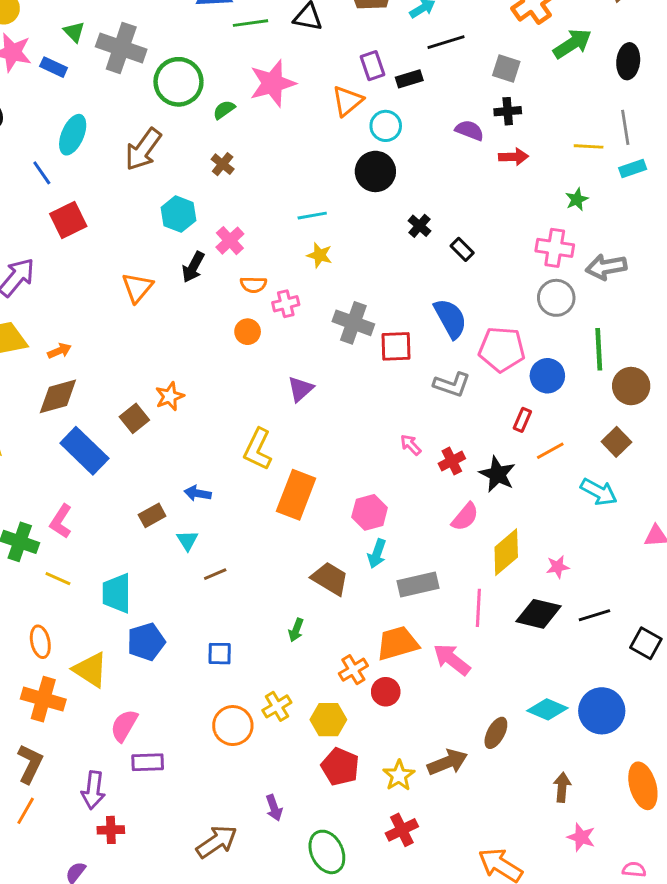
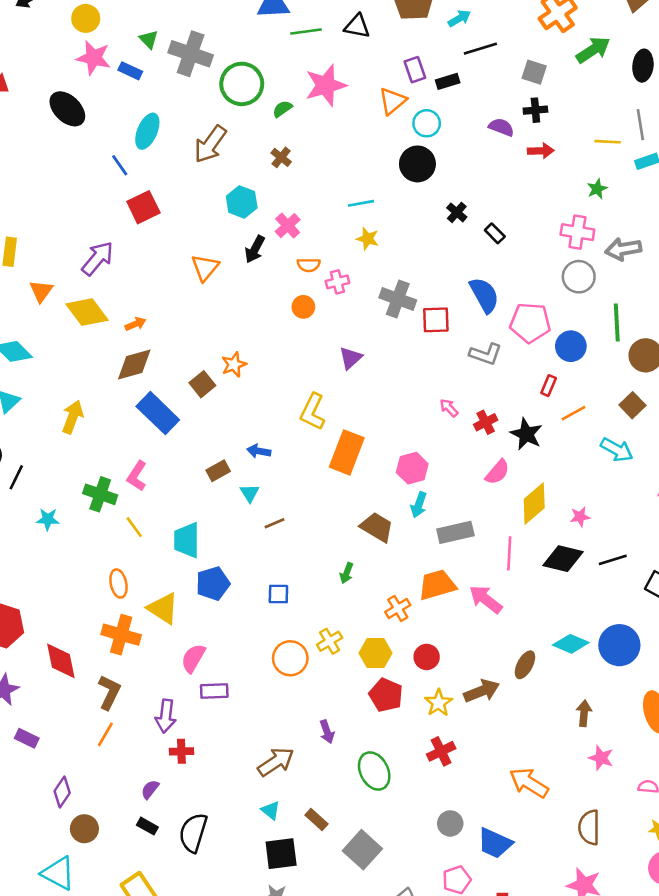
yellow line: (58, 579) -> (134, 527), turned 30
red circle: (386, 692) -> (427, 657), moved

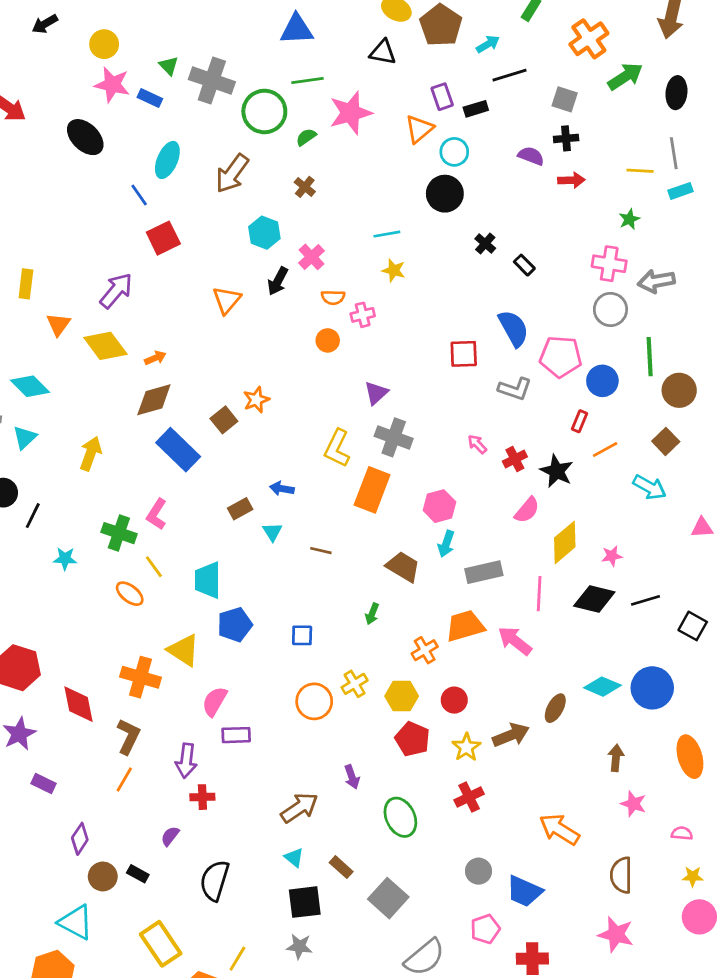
green line: (306, 31) -> (307, 81), moved
gray cross: (398, 299) -> (394, 437), moved
brown line: (275, 523) -> (321, 551), moved, turned 36
orange ellipse: (118, 584) -> (130, 594), moved, turned -40
black rectangle: (147, 826) -> (138, 874), moved

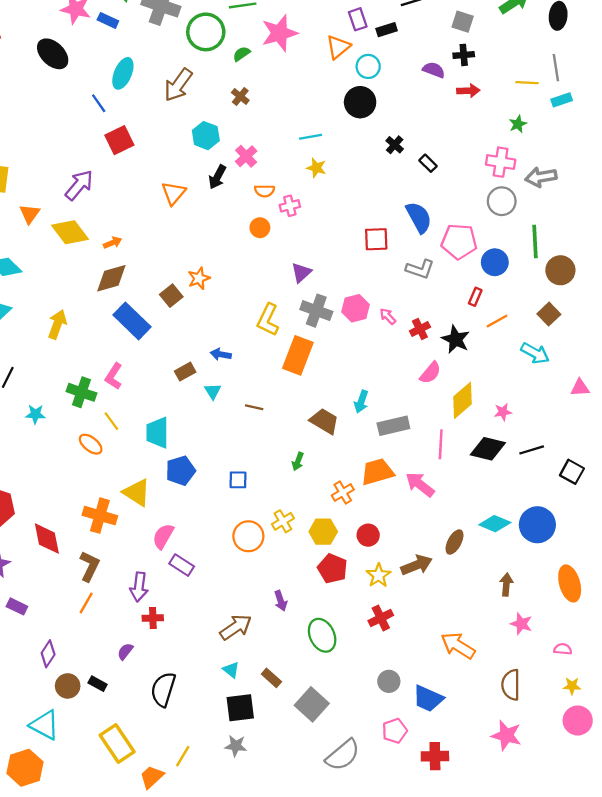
pink hexagon: (439, 506) -> (355, 308), moved
purple rectangle: (236, 735) -> (182, 565), turned 35

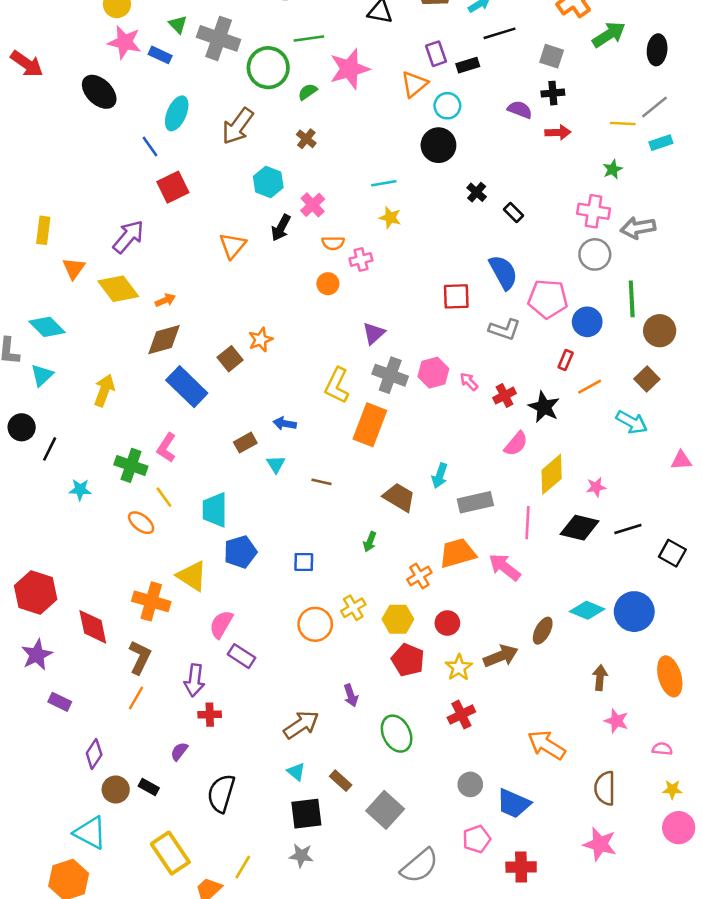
gray line: (556, 68) -> (655, 107), turned 60

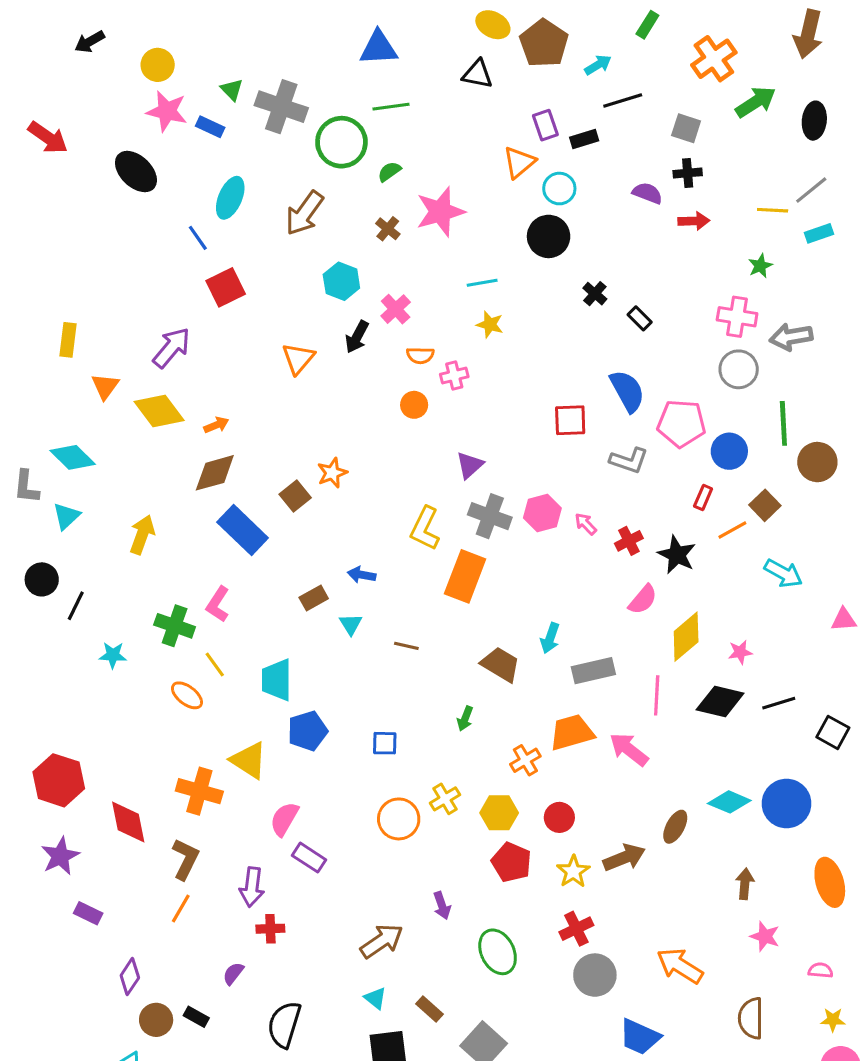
pink star: (350, 69) -> (440, 212), moved
brown square: (647, 379) -> (765, 505), moved
gray circle: (470, 784) -> (595, 975), moved, size x1.4

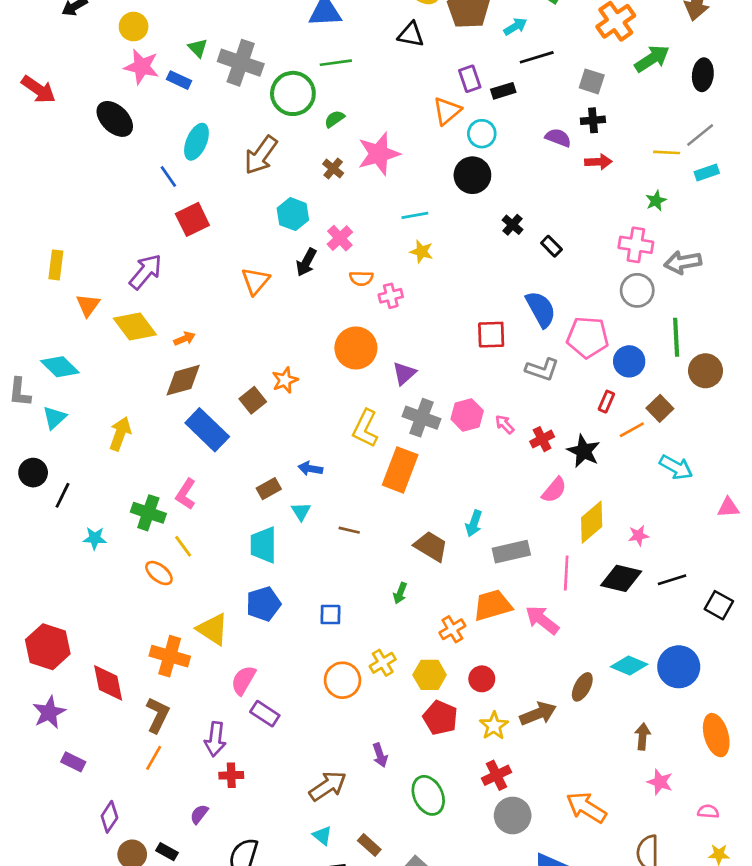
orange circle: (414, 405) -> (356, 348), moved, size x1.8
cyan trapezoid: (277, 680) -> (263, 545), moved

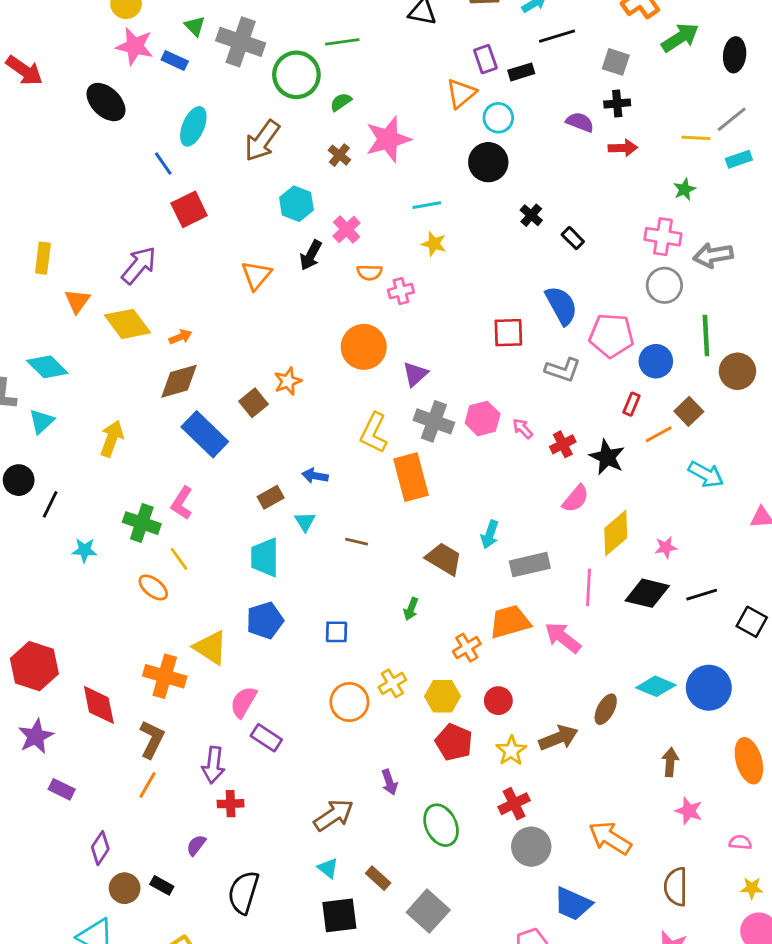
orange rectangle: (400, 470) -> (411, 477), turned -36

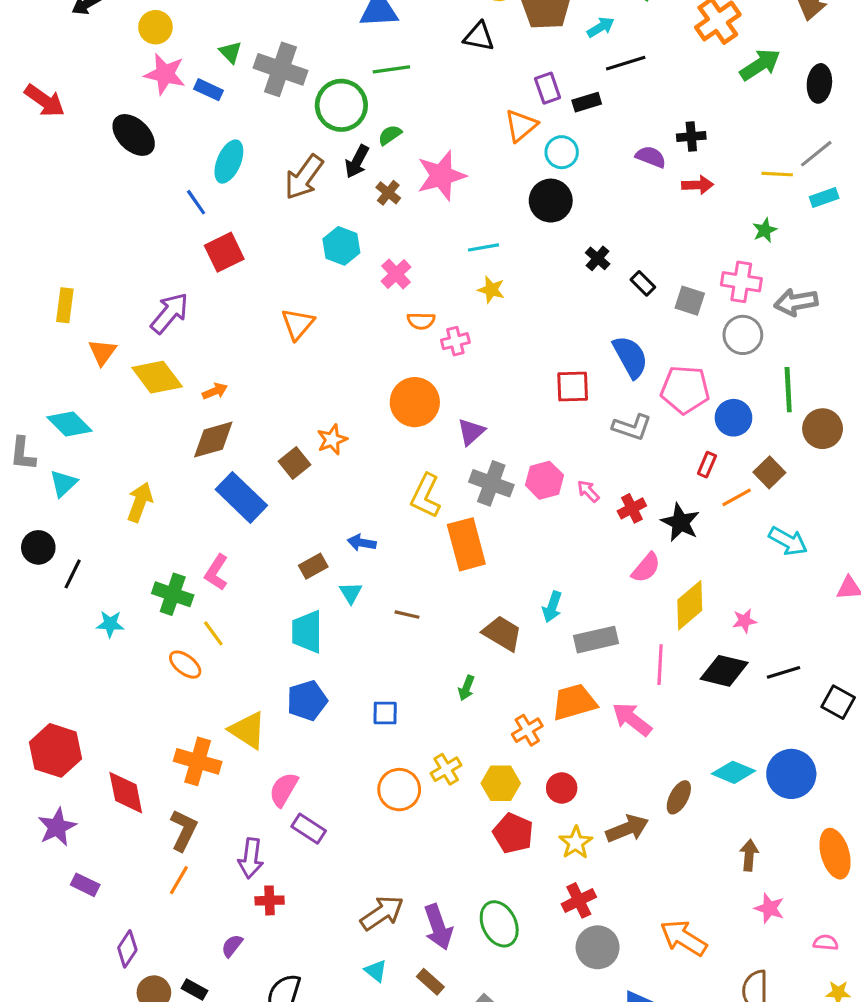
gray square: (616, 62) -> (690, 301), moved
black arrow: (311, 255) -> (357, 162), moved
purple arrow: (389, 782) -> (438, 927), moved, size x1.6

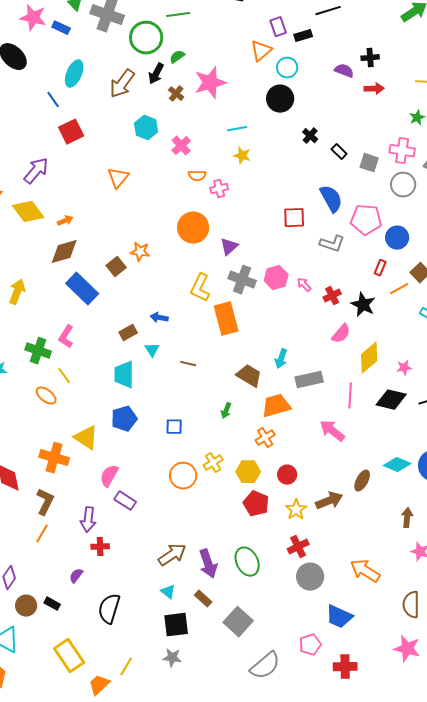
orange star: (332, 440) -> (140, 252), turned 30
orange trapezoid: (574, 702) -> (276, 406), moved

